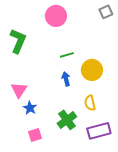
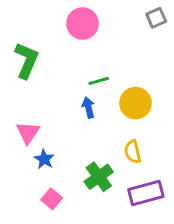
blue arrow: (66, 79) -> (88, 108), moved
pink square: (35, 135) -> (52, 199), turned -32

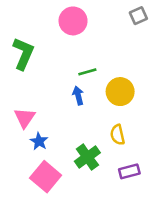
purple rectangle: (146, 193) -> (129, 171), size x0.7
pink square: (52, 199) -> (46, 177), size x1.6

